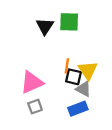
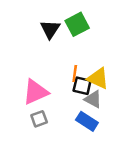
green square: (69, 22) -> (77, 24), turned -30
yellow triangle: (88, 70) -> (98, 78), turned -30
blue rectangle: (78, 109) -> (87, 121), turned 54

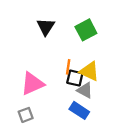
green square: (77, 24) -> (86, 30), moved
gray square: (39, 119) -> (26, 115), moved

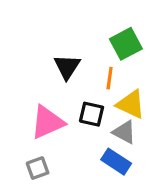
black triangle: (46, 27) -> (67, 67), moved
orange line: (68, 67) -> (110, 78), moved
black square: (75, 78) -> (92, 114), moved

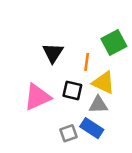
green square: (126, 44) -> (114, 42), moved
gray triangle: (124, 132) -> (98, 105), turned -30
gray square: (38, 168) -> (68, 133), moved

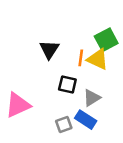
yellow triangle: (104, 83) -> (98, 59), moved
pink triangle: (37, 97) -> (18, 105), moved
gray triangle: (98, 105) -> (92, 98), turned -30

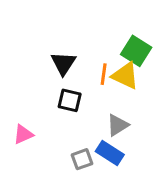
green square: (106, 40) -> (136, 51), turned -30
black square: (67, 85) -> (70, 100), moved
pink triangle: (18, 105) -> (23, 134), size x0.6

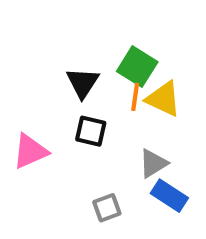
green square: (136, 51) -> (137, 67), moved
pink triangle: (23, 134) -> (30, 151), moved, size x1.4
blue rectangle: (110, 153) -> (169, 196), moved

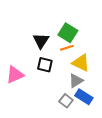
orange line: (135, 97) -> (67, 48), turned 64
yellow triangle: (163, 99) -> (81, 63), moved
gray square: (107, 208) -> (66, 101), moved, turned -32

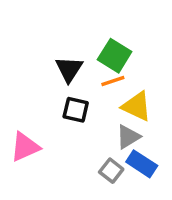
pink triangle: (15, 75) -> (25, 147), moved

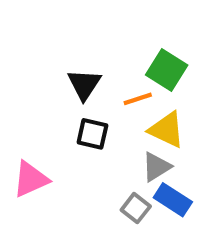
green square: (115, 56) -> (167, 70), moved

